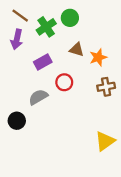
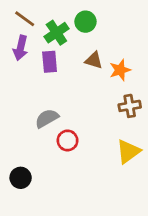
purple rectangle: (43, 62) -> (50, 62), moved, turned -66
red circle: (64, 82) -> (68, 140), moved
black circle: (17, 121) -> (21, 178), moved
yellow triangle: (105, 141) -> (128, 152), moved

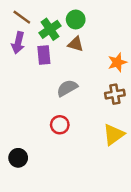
brown triangle: (94, 60) -> (76, 44), moved
orange star: (120, 70) -> (117, 62), moved
gray semicircle: (47, 118) -> (67, 88), moved

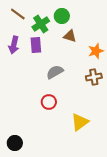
purple arrow: (18, 43) -> (14, 45), moved
brown triangle: (76, 44) -> (70, 36), moved
yellow triangle: (114, 135) -> (80, 122), moved
black circle: (18, 158) -> (15, 143), moved

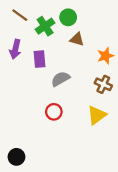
purple rectangle: (36, 45) -> (40, 59), moved
brown cross: (94, 77) -> (103, 84), turned 35
yellow triangle: (80, 122) -> (97, 115), moved

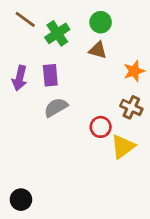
green circle: (68, 17) -> (101, 22), moved
purple arrow: (15, 49) -> (20, 78), moved
gray semicircle: (60, 79) -> (56, 107), moved
red circle: (54, 112) -> (101, 127), moved

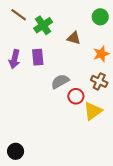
green circle: (101, 22) -> (100, 17), moved
gray semicircle: (56, 107) -> (60, 81), moved

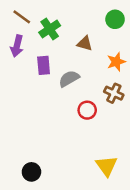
purple arrow: (14, 59) -> (17, 46), moved
gray semicircle: (60, 81) -> (69, 79), moved
yellow triangle: (93, 111) -> (107, 166), moved, turned -30
black circle: (16, 151) -> (31, 172), moved

